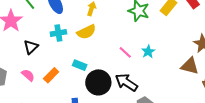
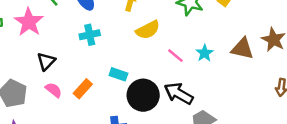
yellow semicircle: (86, 32) -> (148, 30), moved
black triangle: (31, 47) -> (46, 61), moved
brown triangle: (190, 66) -> (242, 49), moved

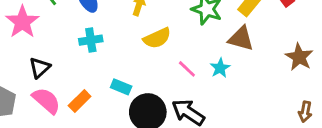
brown triangle: (242, 49) -> (241, 39), moved
pink semicircle: (54, 90) -> (46, 101), size x1.5

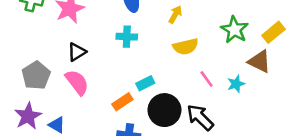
cyan rectangle: (121, 87) -> (145, 83), turned -60
orange rectangle: (80, 101) -> (122, 102), moved

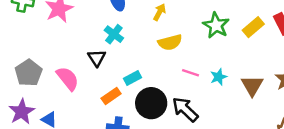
cyan cross: (127, 37) -> (114, 34), turned 36
black triangle: (77, 52) -> (97, 58), moved, turned -30
brown triangle: (259, 61) -> (252, 85), moved, turned 35
pink line: (207, 79) -> (190, 73), turned -35

